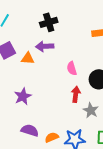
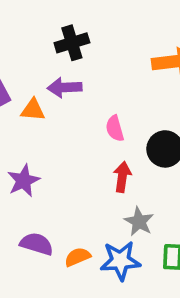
gray star: (91, 110) -> (139, 222), moved

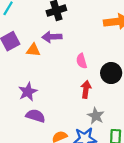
purple semicircle: (37, 244) -> (35, 116), moved

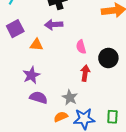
orange triangle: (33, 50) -> (36, 45), moved
gray star: (96, 116) -> (70, 97), moved

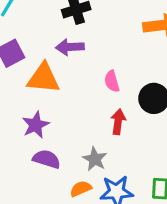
orange triangle: (36, 45) -> (43, 78), size x1.6

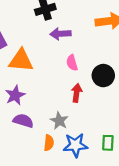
purple arrow: (70, 47) -> (60, 34), moved
orange semicircle: (81, 189) -> (49, 143), turned 119

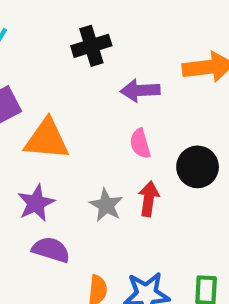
purple arrow: (60, 34) -> (140, 90), moved
gray star: (59, 121) -> (106, 205), moved

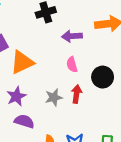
orange triangle: (47, 139) -> (22, 62), turned -30
gray star: (106, 205) -> (54, 97), turned 30

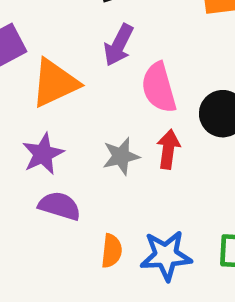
purple arrow: (72, 36) -> (119, 45), moved, turned -60
pink semicircle: (72, 65) -> (159, 88), size x1.5

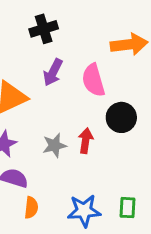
pink semicircle: (159, 88) -> (93, 80), moved
orange semicircle: (112, 251) -> (31, 208), moved

